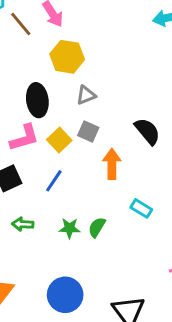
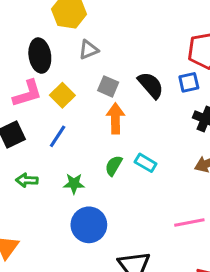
gray square: (88, 132) -> (108, 86), moved
green semicircle: (97, 227) -> (114, 166), moved
blue circle: (65, 295) -> (89, 225), moved

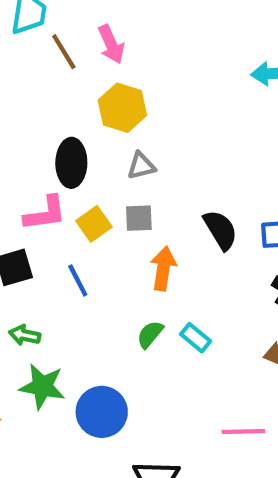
gray square: (108, 86) -> (139, 218), moved, turned -35
blue line: (58, 136) -> (78, 280), turned -70
green star: (74, 184) -> (42, 386), moved, size x1.5

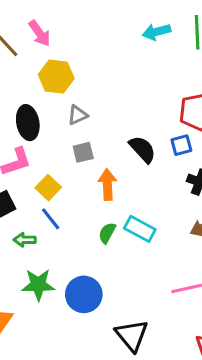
yellow square: (94, 224) -> (48, 188), moved
blue line: (78, 280) -> (51, 219), moved
green arrow: (25, 335) -> (25, 240), moved
cyan rectangle: (196, 338) -> (140, 229), size x1.4

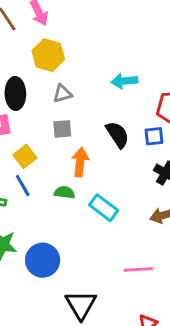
cyan arrow: (157, 32) -> (124, 81), moved
green semicircle: (107, 233) -> (64, 192), moved, turned 60

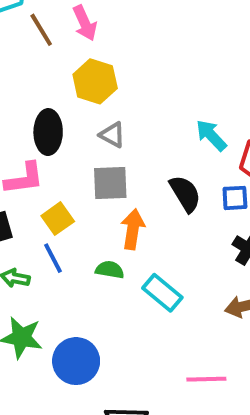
cyan arrow: (124, 81) -> (211, 135), moved, turned 50
gray triangle: (62, 94) -> (112, 135), turned 42
gray square: (62, 129) -> (110, 183), size x1.4

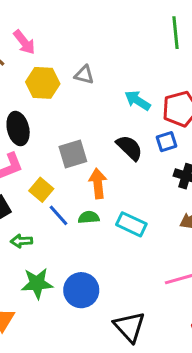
gray triangle: (112, 135) -> (84, 75), moved
blue line: (53, 258) -> (58, 215), moved

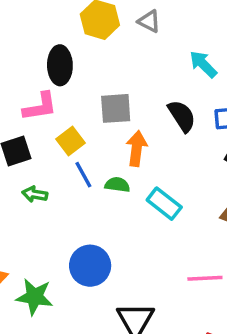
green star: (37, 283) -> (34, 297), moved

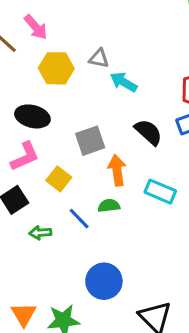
cyan arrow: (203, 64) -> (124, 82), moved
black ellipse: (60, 65) -> (32, 116), turned -60
blue line: (83, 175) -> (79, 219), moved
cyan rectangle: (164, 204) -> (160, 192), moved

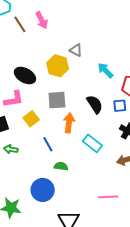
yellow hexagon: (56, 68) -> (58, 66), moved
cyan arrow: (124, 82) -> (105, 70), moved
green semicircle: (109, 206) -> (61, 166), moved
blue line: (79, 219) -> (48, 144), moved

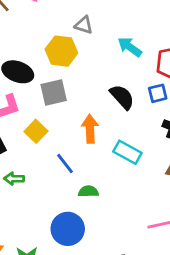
gray square: (57, 100) -> (54, 92), moved

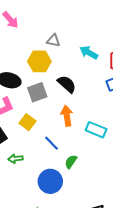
black semicircle: (122, 97) -> (67, 84), moved
green semicircle: (88, 191) -> (71, 162), turned -48
blue circle: (68, 229) -> (50, 181), moved

